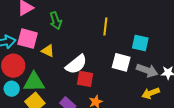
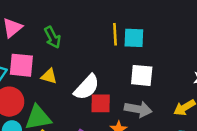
cyan square: (140, 43) -> (134, 38), moved
gray arrow: (147, 70) -> (138, 109), moved

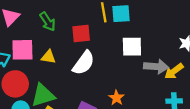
red square: (101, 103) -> (81, 33), moved
gray arrow: (138, 109) -> (156, 67), moved

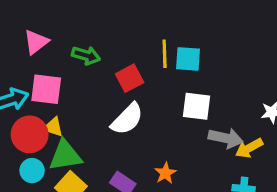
green arrow: (48, 22) -> (86, 55), turned -48
red square: (81, 33) -> (130, 78), turned -30
yellow triangle: (49, 57) -> (53, 127), moved

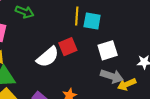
red square: (130, 78) -> (68, 47), moved
white square: (197, 106) -> (108, 50), moved, turned -30

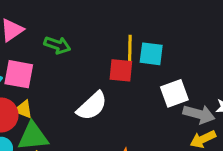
red square: (68, 47) -> (121, 70), moved, turned 30
gray arrow: (112, 76) -> (199, 114), moved

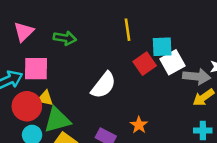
cyan square: (151, 54) -> (162, 47), moved
red square: (121, 70) -> (145, 64), moved, turned -30

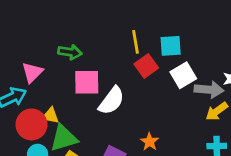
pink triangle: (24, 32) -> (32, 72), moved
cyan square: (162, 47) -> (171, 46), moved
red square: (145, 64) -> (146, 66), moved
pink square: (36, 69) -> (87, 82), moved

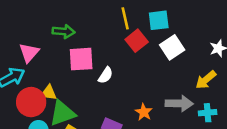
gray arrow: (209, 90) -> (179, 103), moved
white semicircle: (111, 101) -> (106, 75), size x0.6

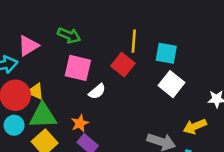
red square: (137, 41) -> (123, 65), moved, turned -30
white square: (172, 47) -> (171, 84), turned -35
orange star: (144, 112) -> (80, 123), moved

